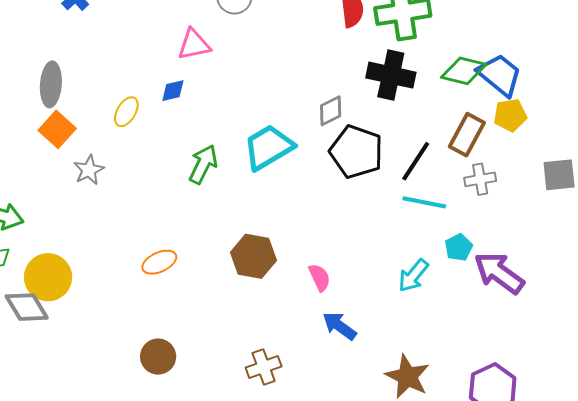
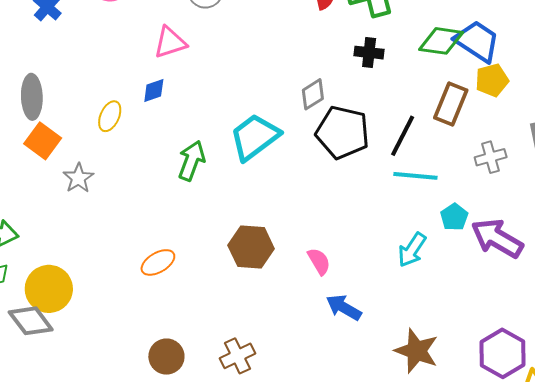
black cross: (391, 75) -> (369, 53), size x0.6
gray cross: (480, 179) -> (491, 157), moved
brown cross: (264, 367) -> (237, 356), moved

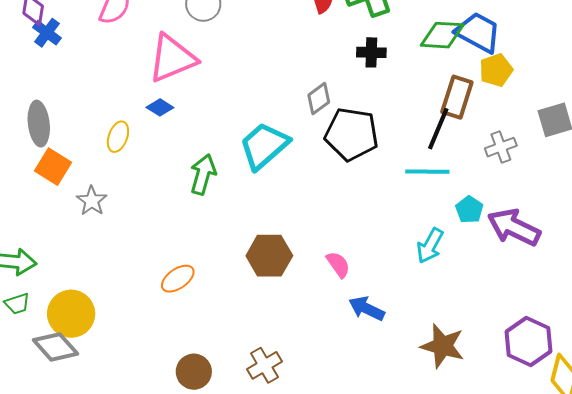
pink triangle: (170, 43) -> (172, 58), size x1.5
blue diamond: (154, 90) -> (160, 107), turned 56
black line: (403, 136) -> (438, 129), moved

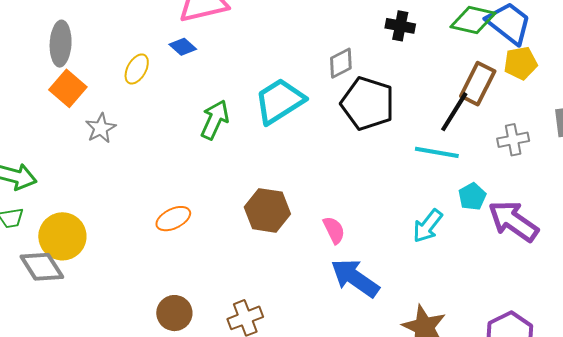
blue arrow: (367, 309) -> (355, 278), size x1.4

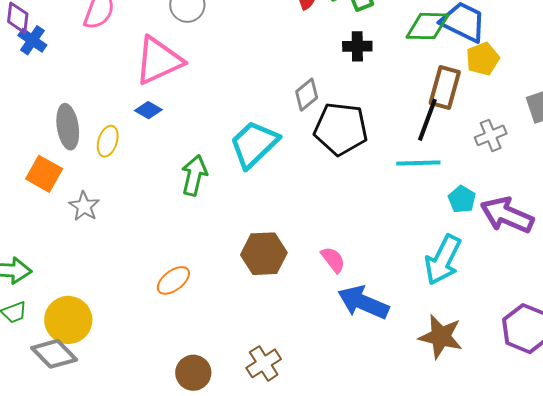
gray ellipse: (61, 44) -> (68, 127), moved
cyan arrow: (428, 226) -> (443, 260), moved, size x1.4

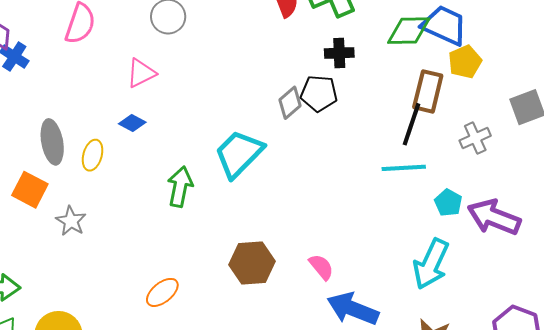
pink triangle: (159, 61) -> (141, 73), size x0.6
black pentagon: (341, 129) -> (319, 93), moved, size x0.7

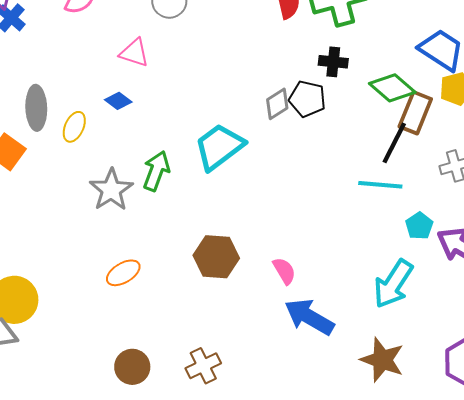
green diamond: (409, 31) -> (392, 88), moved, turned 33
pink triangle: (141, 73) -> (134, 53), turned 36
gray star: (71, 221) -> (111, 190), moved, size x1.4

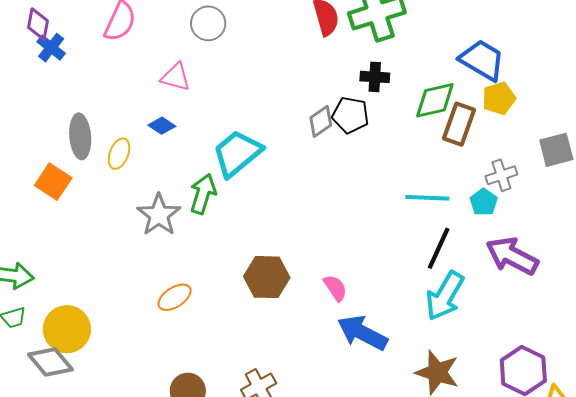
green diamond: (392, 88) -> (435, 100), turned -51
black line: (394, 143) -> (439, 248), moved
cyan trapezoid: (219, 147) -> (237, 153), moved
cyan pentagon: (419, 226) -> (484, 202), moved

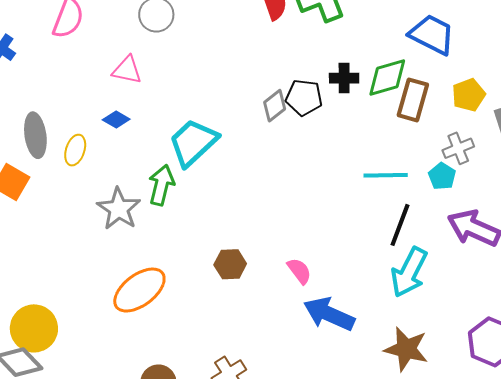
black cross: (375, 77) -> (344, 78), moved
yellow pentagon: (499, 98) -> (469, 95), moved
brown hexagon: (267, 277) -> (230, 264), size x0.7
orange ellipse: (175, 297) -> (139, 290), size x1.6

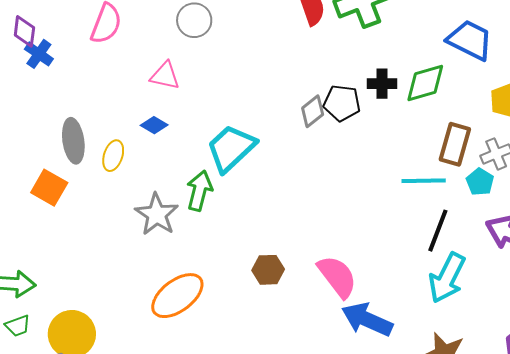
brown rectangle: (413, 100) -> (455, 144), moved
pink semicircle: (299, 271) -> (337, 277), size x1.6

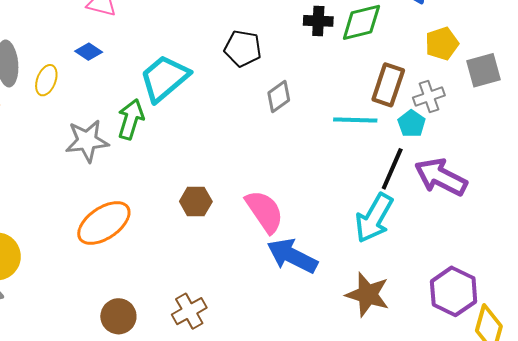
black pentagon: (342, 103) -> (243, 48), moved
gray diamond: (313, 111) -> (279, 96), moved
gray star: (157, 214) -> (87, 141), turned 30
black line: (438, 231) -> (392, 169), moved

